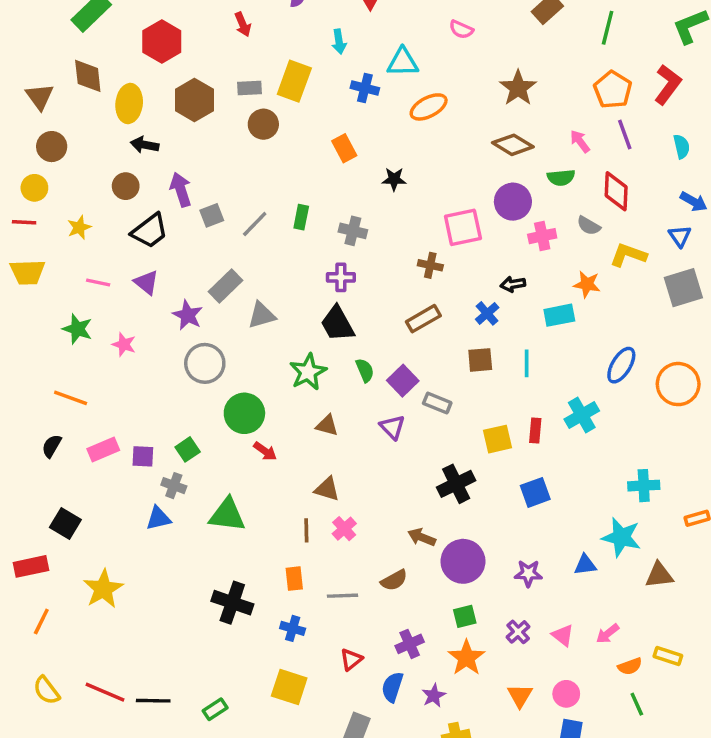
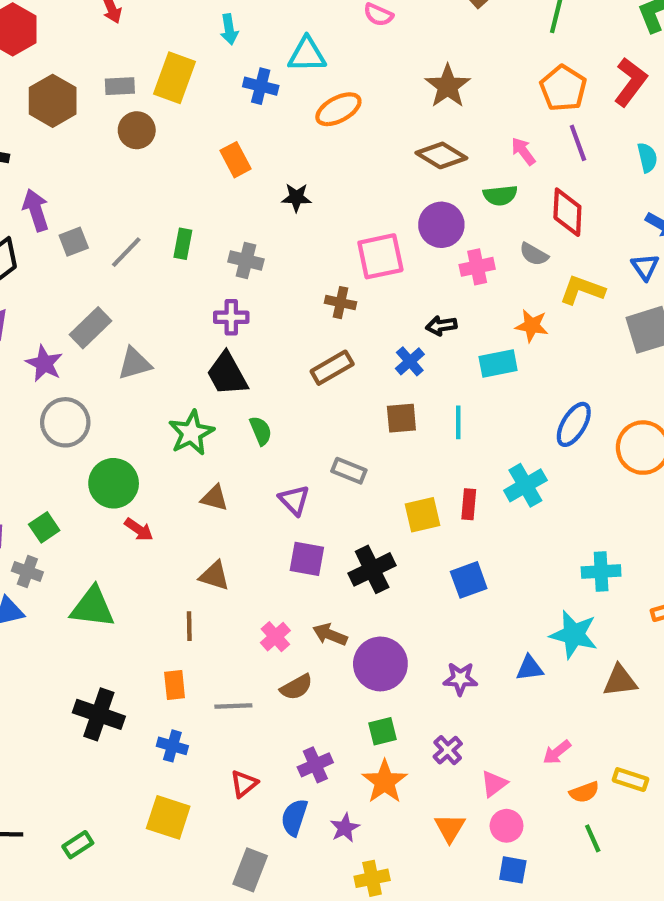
purple square: (403, 381) -> (307, 559), moved, turned -36
pink cross: (344, 529) -> (275, 637), moved
pink triangle: (563, 635) -> (494, 784), moved, turned 45

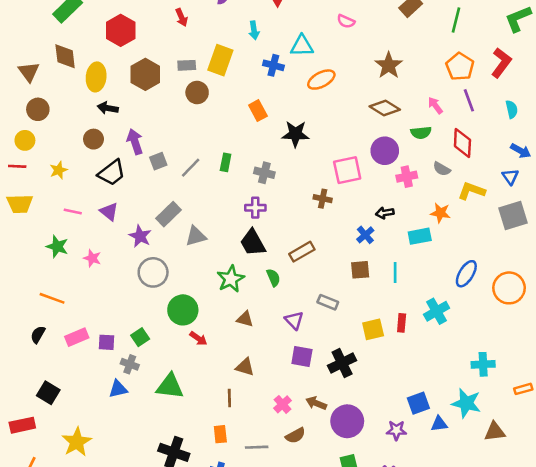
black star: (296, 197) -> (295, 134), size x1.5
brown rectangle: (332, 368) -> (302, 252), moved
blue square: (469, 580) -> (418, 403), moved

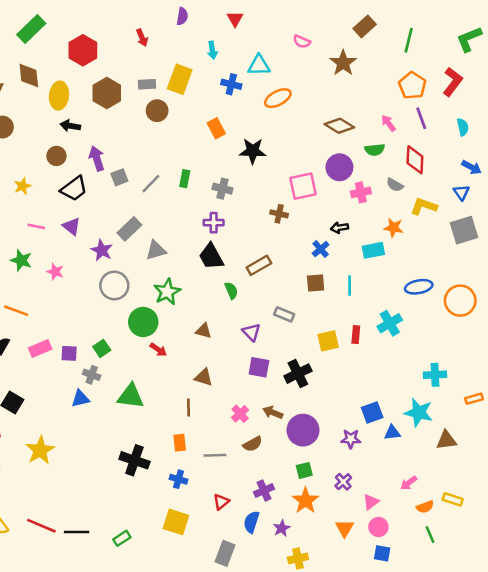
brown star: (389, 65) -> (343, 63), moved
blue ellipse: (466, 274) -> (419, 287), turned 48
green star: (231, 279) -> (167, 292), moved

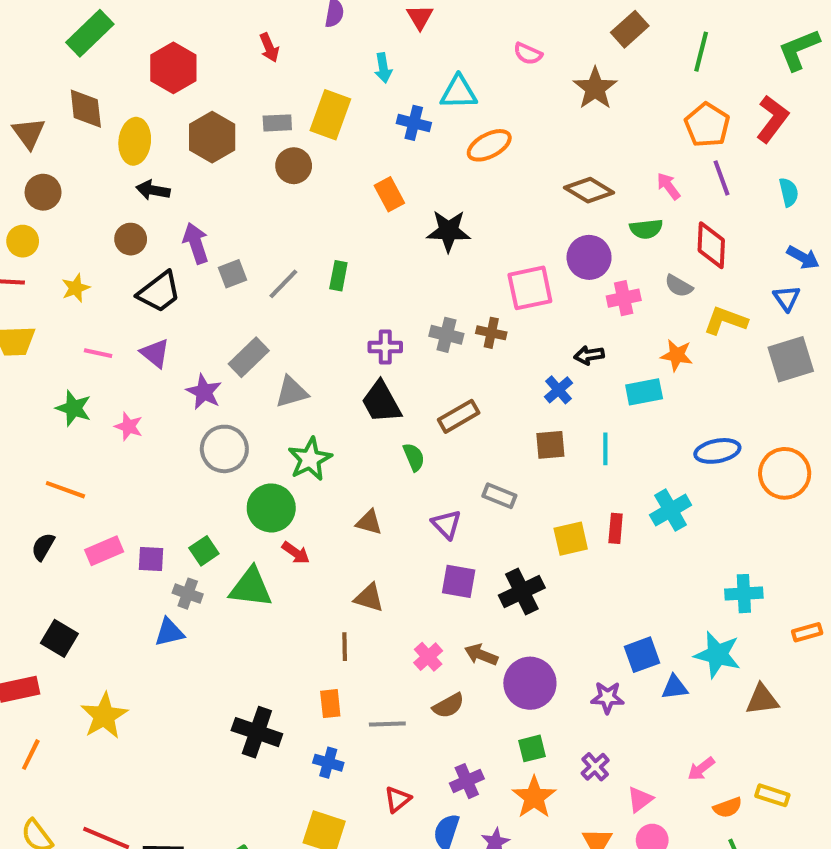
gray cross: (222, 189) -> (446, 335), moved
green triangle: (131, 396) -> (251, 587), moved

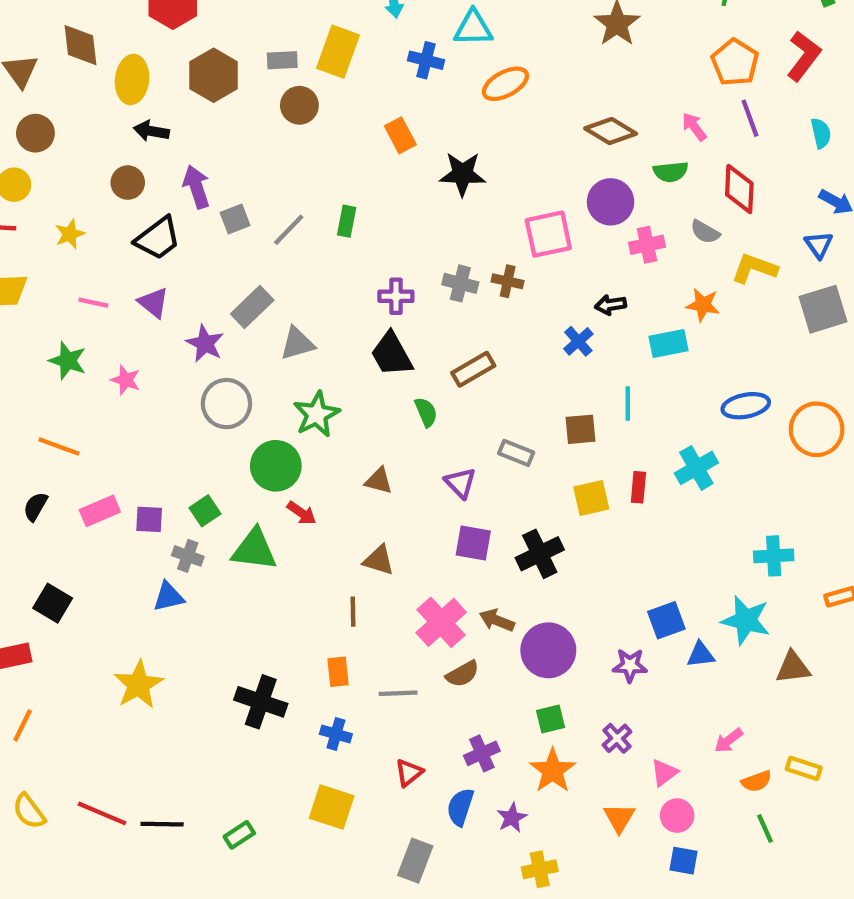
brown square: (550, 445) -> (581, 429), moved
pink cross: (428, 657) -> (441, 622), size x1.6
yellow star: (104, 716) -> (138, 685), moved

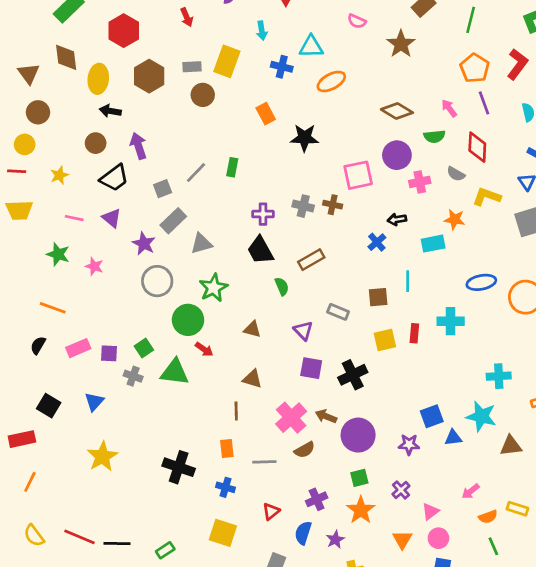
gray square: (235, 219) -> (163, 189), moved
cyan cross: (696, 468) -> (451, 321), turned 30
blue triangle: (169, 597) -> (94, 402), moved, turned -35

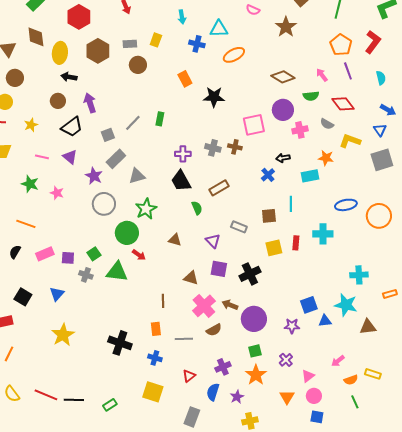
yellow rectangle: (227, 61) -> (156, 40), size x0.6
red diamond: (477, 147) -> (343, 104), turned -40
brown triangle: (252, 379) -> (191, 278), moved

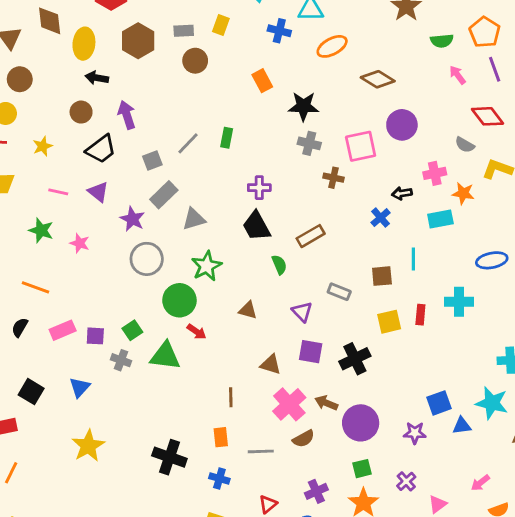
brown diamond: (283, 77) -> (378, 79), moved
green semicircle: (311, 96) -> (442, 41), moved
pink cross: (300, 130) -> (435, 173), moved
gray cross: (213, 148) -> (309, 143), moved

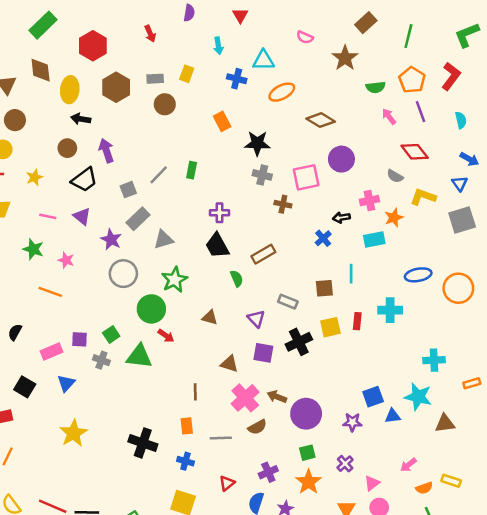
orange star: (463, 193) -> (394, 218), turned -30
orange line: (35, 287) -> (50, 292), moved
pink rectangle: (63, 330) -> (51, 352), moved
black cross: (355, 359) -> (299, 342), moved

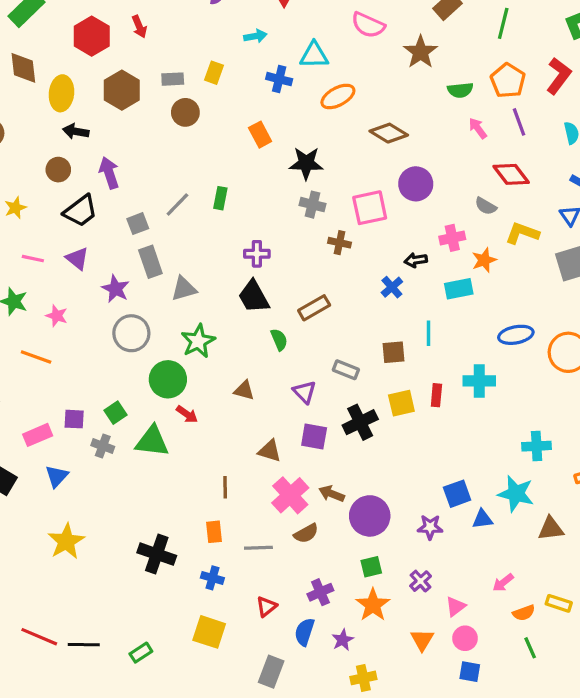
red arrow: (150, 34) -> (139, 27), moved
pink semicircle: (305, 37) -> (368, 25), size x1.5
cyan arrow: (218, 46) -> (255, 36), turned -91
gray rectangle: (138, 219) -> (150, 262), turned -65

